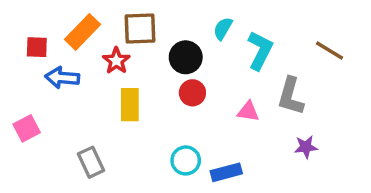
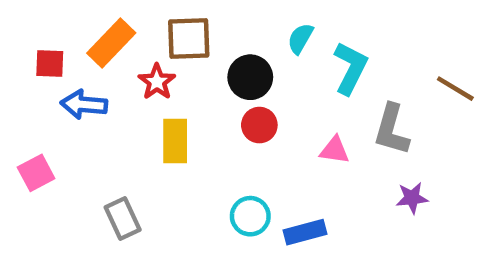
brown line: (329, 51) -> (455, 89), moved

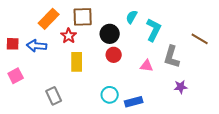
red square: (50, 64) -> (13, 44), moved

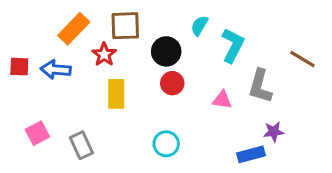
pink square: (16, 76) -> (37, 133), moved
blue rectangle: (134, 102) -> (251, 154), moved

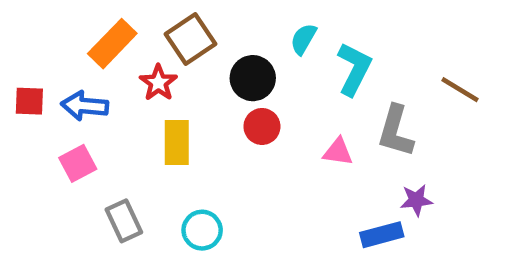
brown square: (125, 26) -> (191, 39), turned -32
pink square: (37, 133) -> (78, 163), moved
cyan circle: (166, 144) -> (202, 230), moved

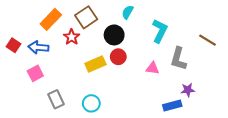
cyan semicircle: (303, 39) -> (128, 12), moved
red square: (29, 101) -> (13, 45), turned 32
yellow rectangle: (177, 143) -> (95, 64), moved, turned 66

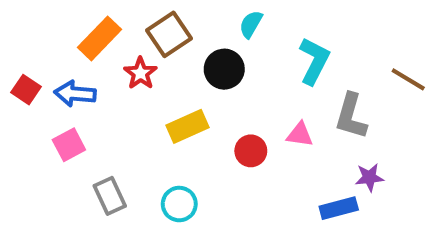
red circle: (118, 57) -> (251, 151), moved

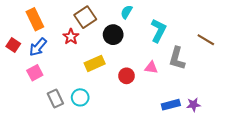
orange rectangle: (100, 38) -> (35, 19), moved, turned -70
blue arrow: (75, 94) -> (38, 47), turned -54
purple star: (369, 177) -> (193, 105), moved
cyan circle: (179, 204) -> (80, 97), moved

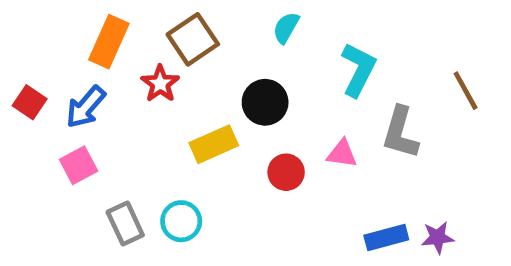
orange rectangle: (35, 19) -> (109, 42), moved, turned 50
black circle: (113, 35) -> (265, 102), moved
brown line: (206, 40) -> (466, 91), turned 30

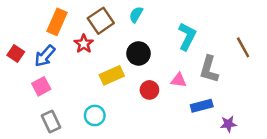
cyan semicircle: (286, 28) -> (136, 15), moved
gray rectangle: (125, 224) -> (51, 122), moved
blue rectangle: (386, 237) -> (202, 106), moved

